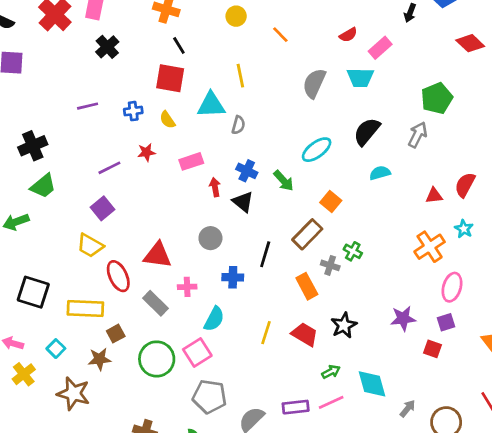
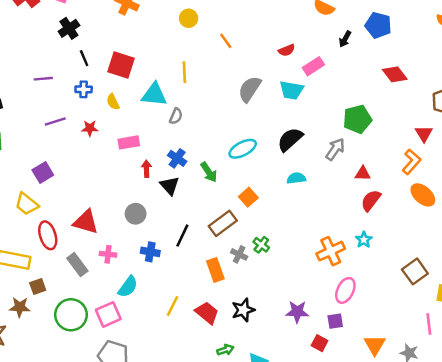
black line: (179, 45) -> (84, 58), moved
purple line: (109, 168) -> (55, 121), moved
red triangle: (434, 196) -> (363, 174), moved

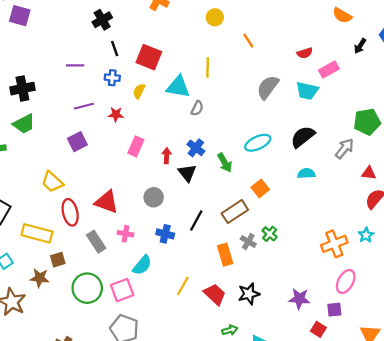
yellow semicircle: (113, 102) -> (139, 91), turned 49
pink rectangle: (129, 142) -> (136, 146), moved, turned -60
purple square: (43, 172) -> (77, 142), moved

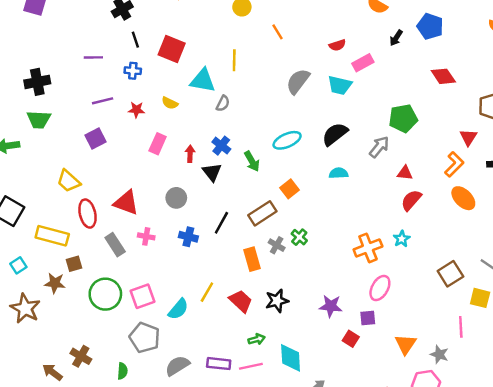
yellow semicircle: (139, 91) -> (170, 103), moved, turned -91
green trapezoid: (24, 124) -> (39, 119), turned 30
cyan semicircle: (142, 265) -> (178, 309), moved

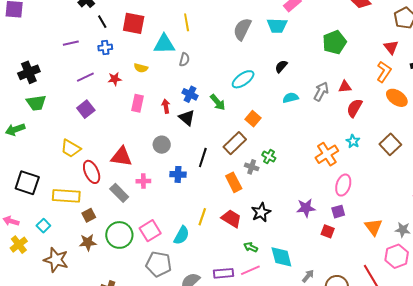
black semicircle: (335, 134) -> (281, 66), size x0.6
gray arrow: (379, 147) -> (321, 91), moved
brown square: (450, 274) -> (390, 144), moved
brown star: (55, 283) -> (88, 242), moved
green arrow: (257, 339) -> (251, 247), turned -128

